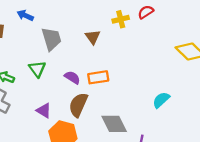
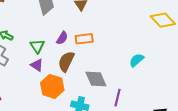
green triangle: (37, 69) -> (37, 46), moved
purple semicircle: (72, 77) -> (62, 38), turned 88

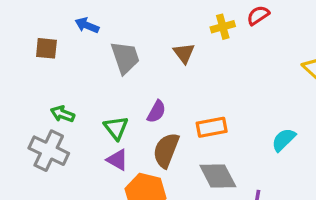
orange rectangle: (84, 39) -> (212, 127), moved

